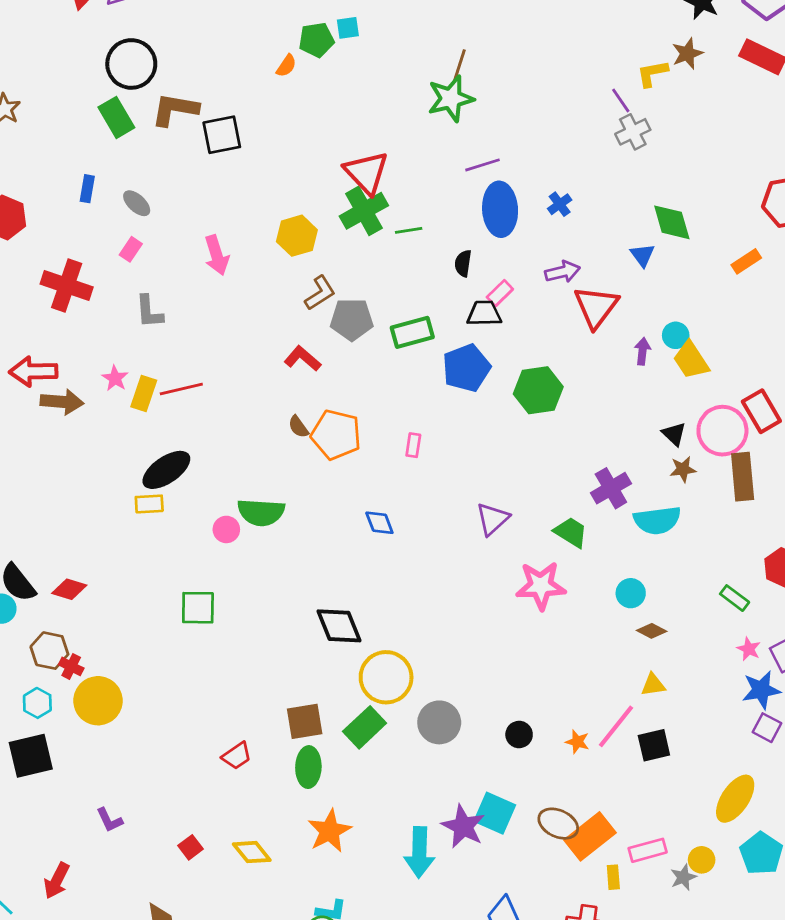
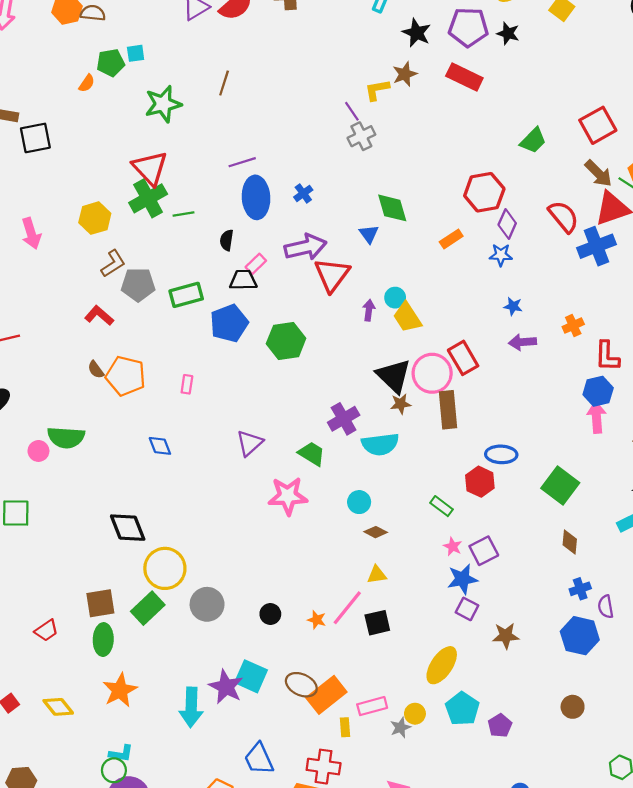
green star: (451, 99) -> (163, 104), moved
purple arrow: (562, 272) -> (305, 247), size x1.5
black triangle: (674, 434) -> (394, 376), size x1.8

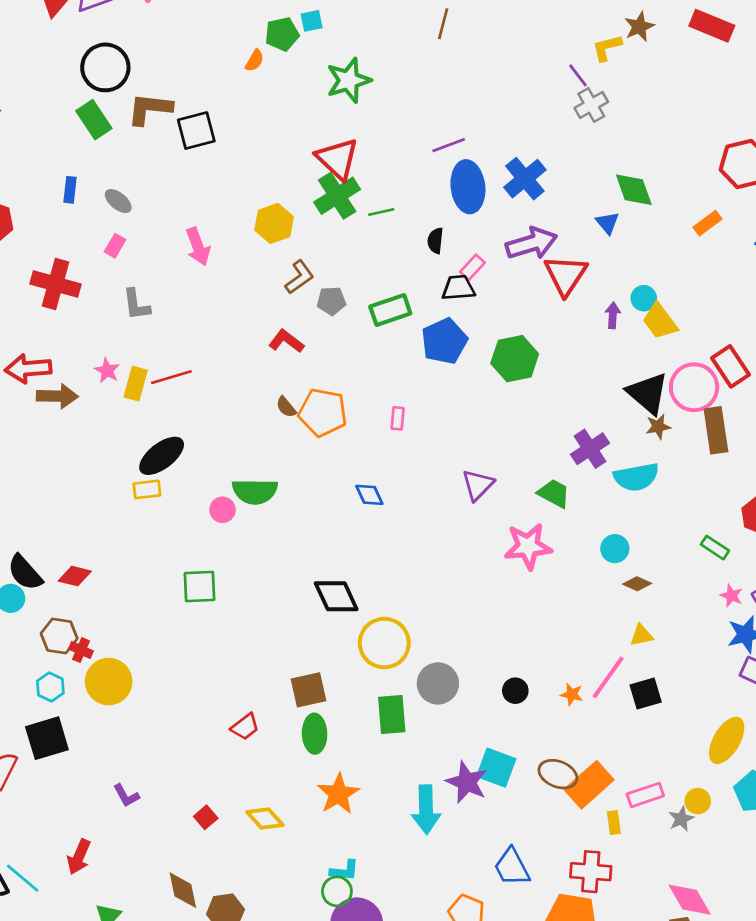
brown line: (224, 83) -> (443, 24), moved
blue cross: (303, 193) -> (525, 179), size x1.8
gray pentagon: (138, 285) -> (331, 301), size x0.7
green rectangle: (148, 608) -> (392, 714), moved, turned -48

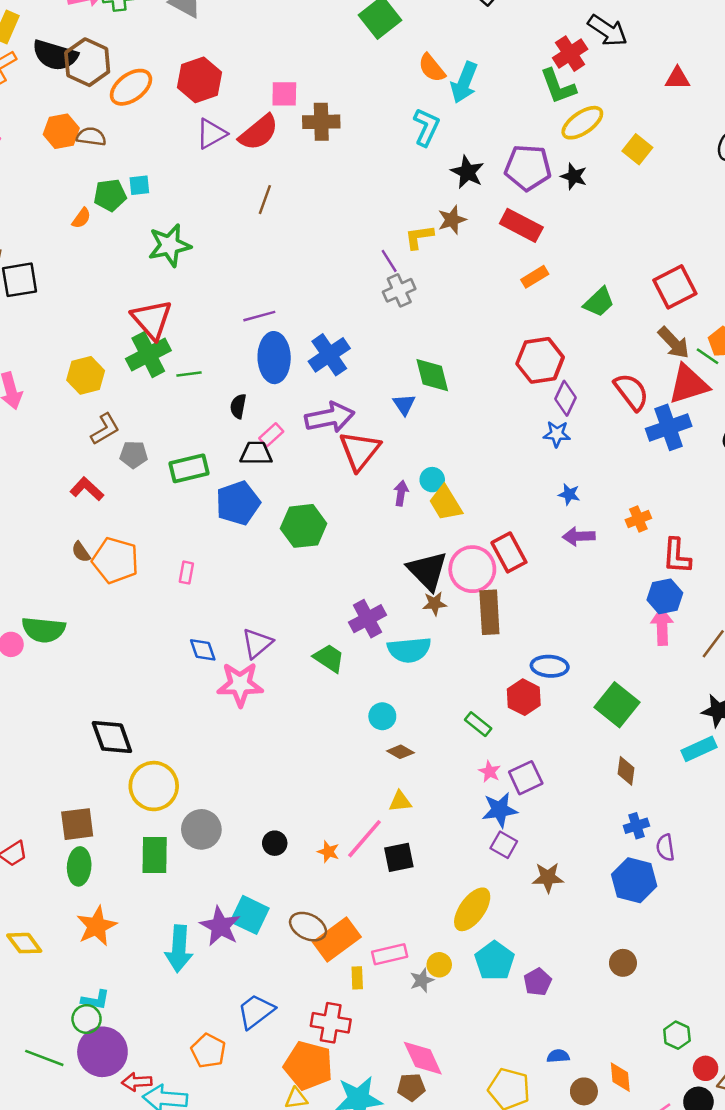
orange rectangle: (707, 223) -> (535, 277), moved
blue diamond: (369, 495) -> (203, 650), moved
pink star: (528, 546) -> (240, 684), moved
blue trapezoid: (512, 867) -> (256, 1011), turned 75

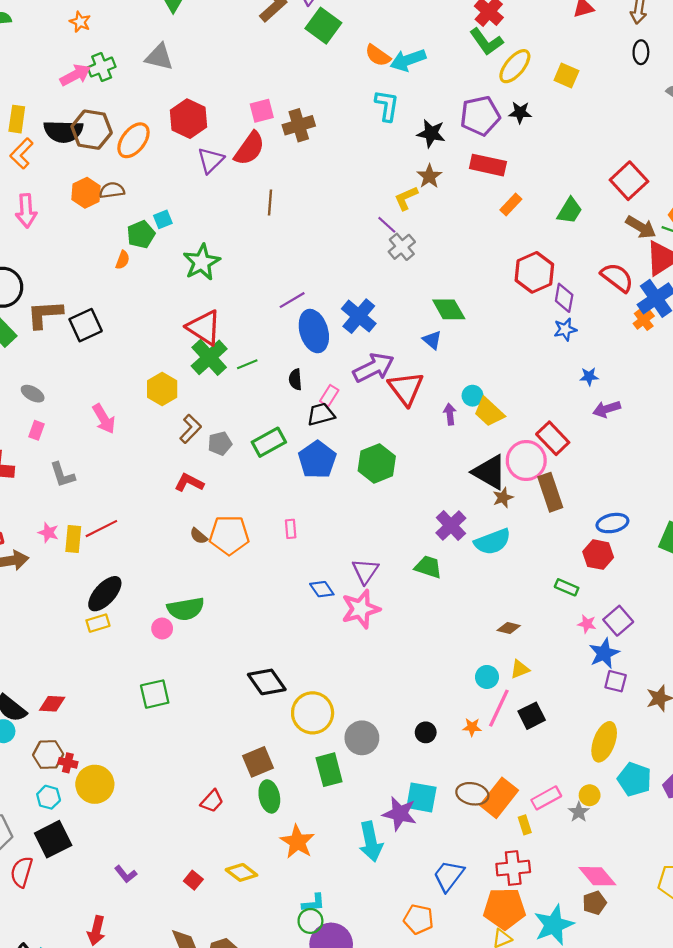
cyan arrow: (464, 83) -> (408, 60), turned 64
orange cross: (638, 519) -> (644, 320), moved
cyan circle: (382, 716) -> (487, 677), moved

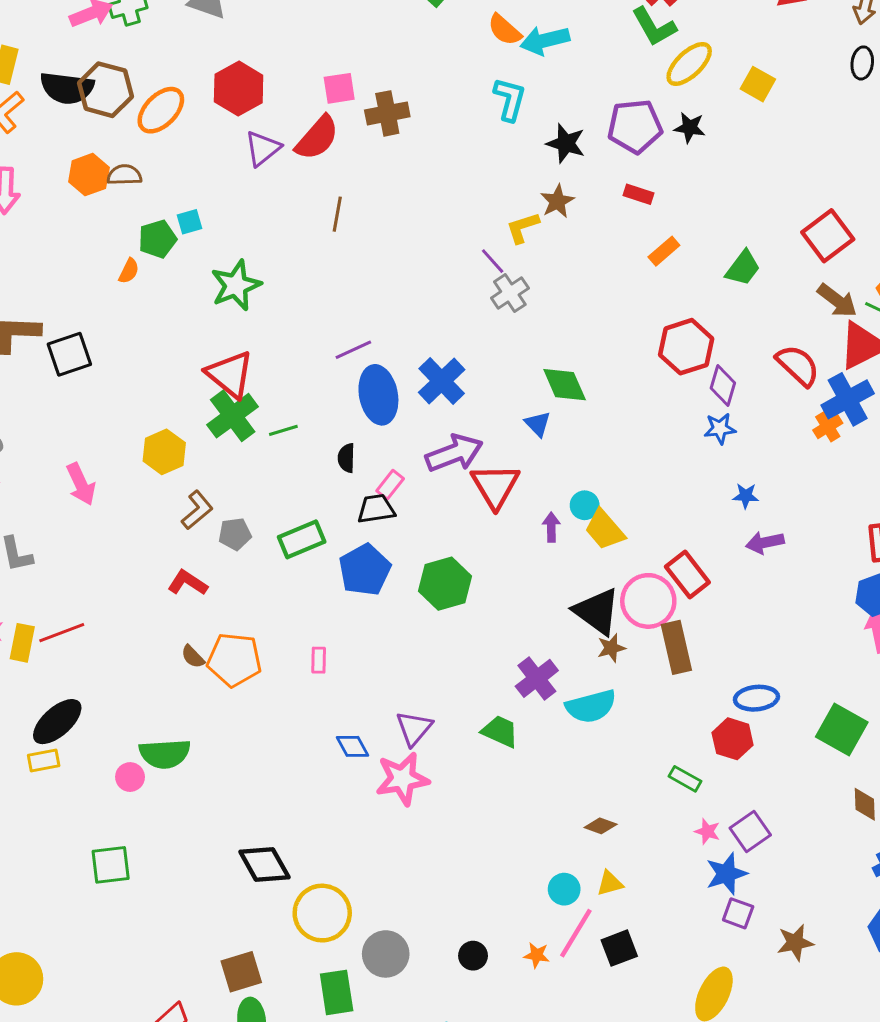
red rectangle: (488, 165) -> (638, 194), size x0.6

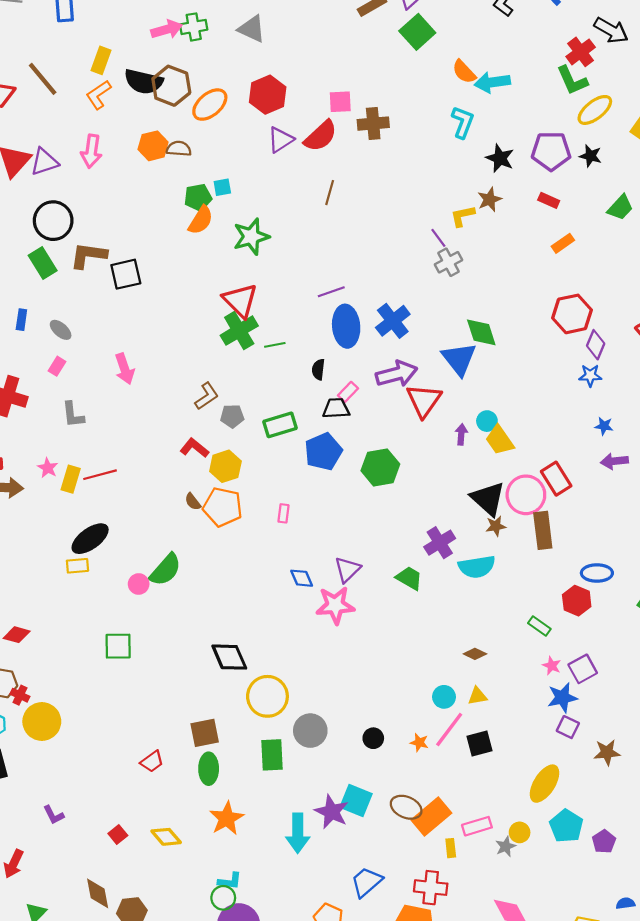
green trapezoid: (743, 268) -> (620, 208), moved
orange semicircle: (129, 271) -> (201, 220), moved, size x1.6
blue triangle: (538, 424) -> (459, 359), size x1.8
yellow hexagon: (164, 452) -> (225, 466), moved
green semicircle: (165, 754) -> (165, 570), turned -51

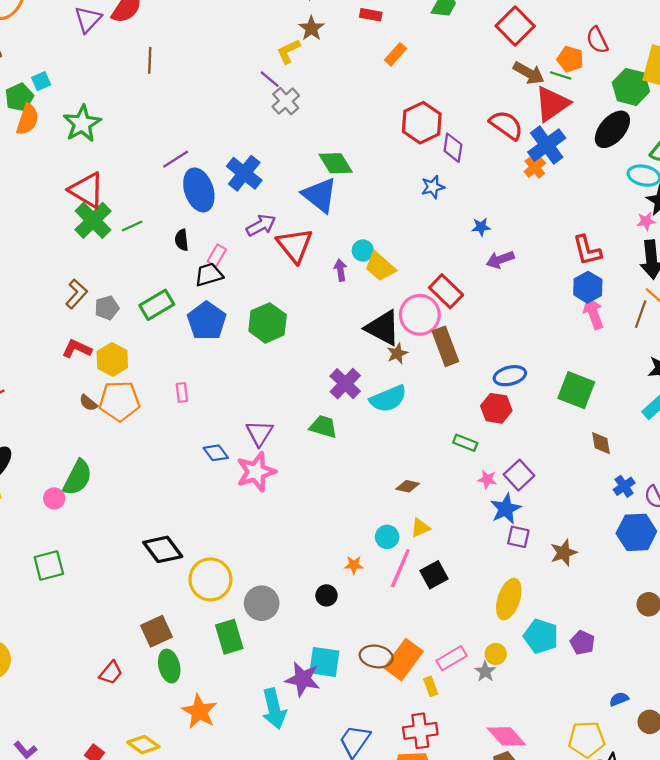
purple arrow: (397, 374) -> (261, 225), size x0.7
blue star: (590, 376) -> (433, 187), moved
orange star: (419, 743) -> (354, 565), moved

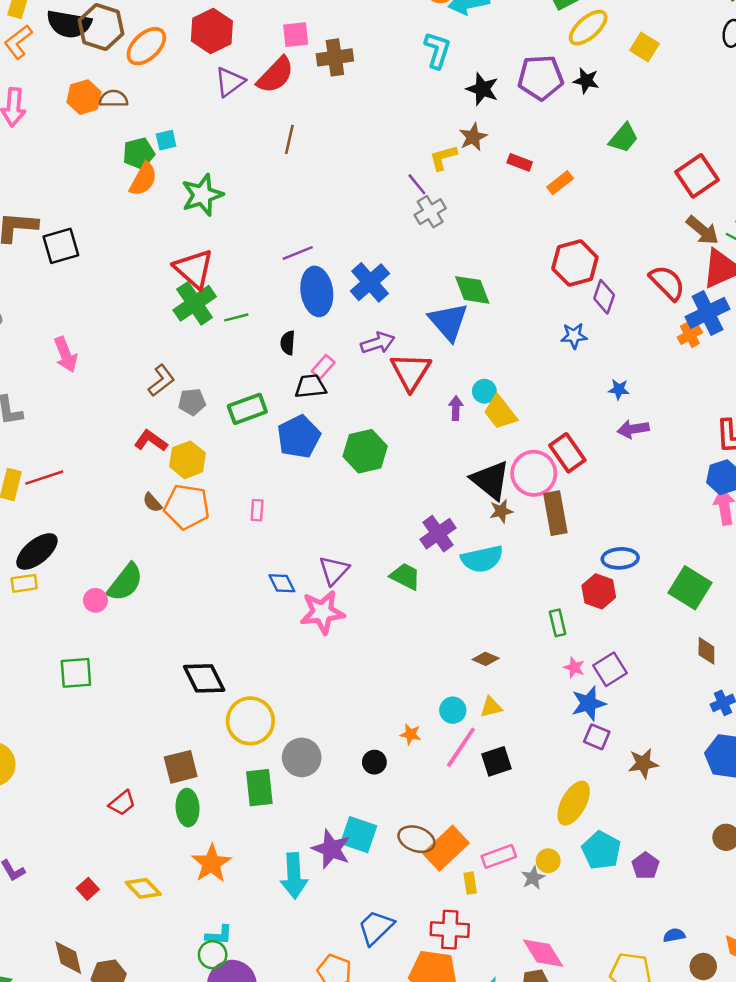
red rectangle: (371, 15) -> (520, 162), moved
green rectangle: (465, 443) -> (558, 623), turned 45

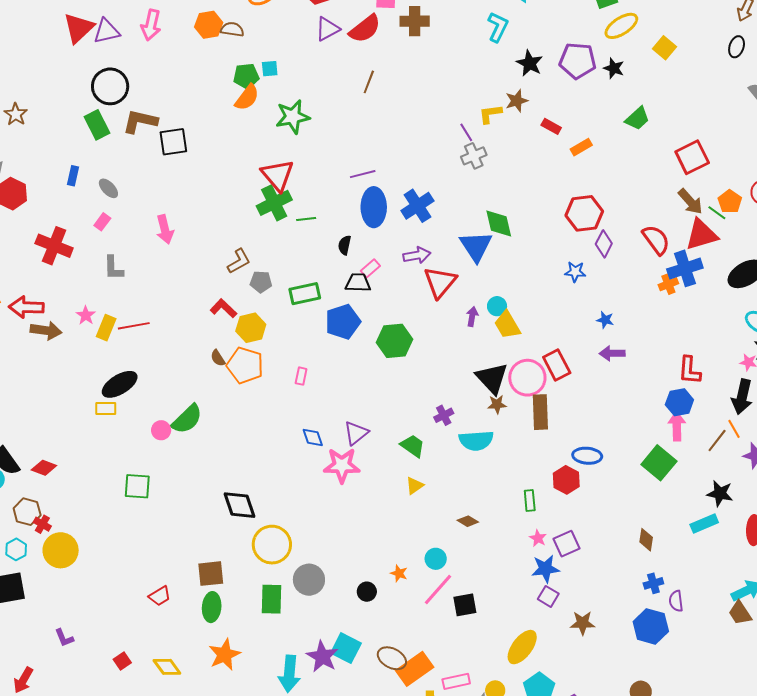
purple cross: (438, 534) -> (444, 415), size x0.7
green square: (690, 588) -> (659, 463), moved
yellow triangle: (491, 707) -> (415, 486), moved, turned -30

